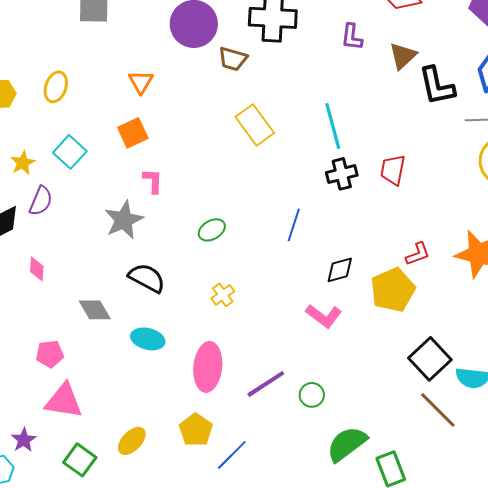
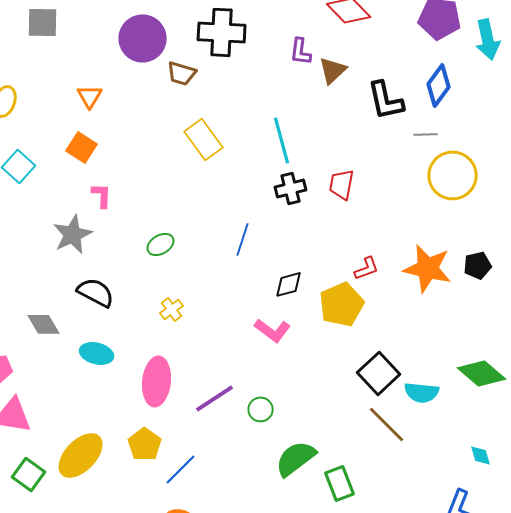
brown triangle: (403, 56) -> (333, 70), moved
orange square: (133, 133) -> (82, 147), turned -32
yellow ellipse: (132, 441) -> (81, 455), size x1.6

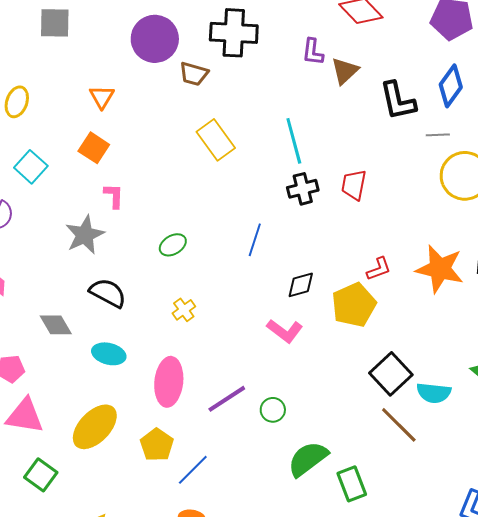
yellow ellipse: (81, 455) -> (95, 427), moved

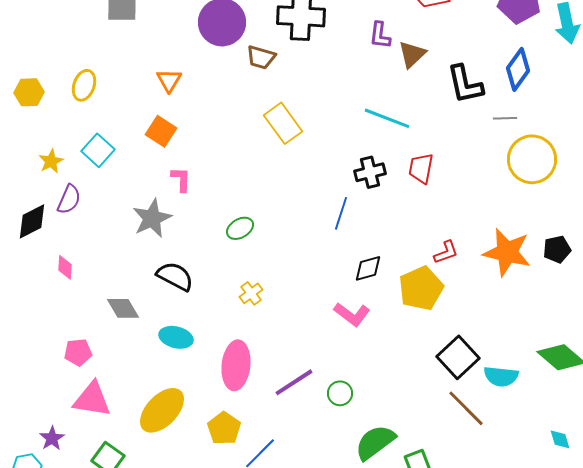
cyan line: (294, 141) -> (387, 118), moved, turned -54
blue line: (255, 240) -> (341, 213), moved

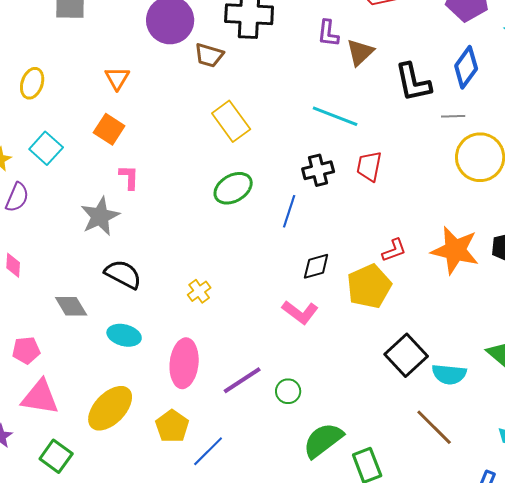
green ellipse: (240, 228) -> (233, 188), moved, size x1.4
brown line: (466, 408) -> (434, 427), moved

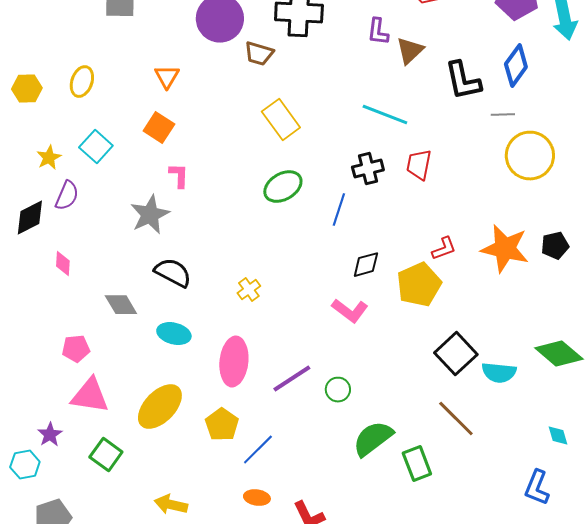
brown line: (434, 427) -> (456, 419), moved

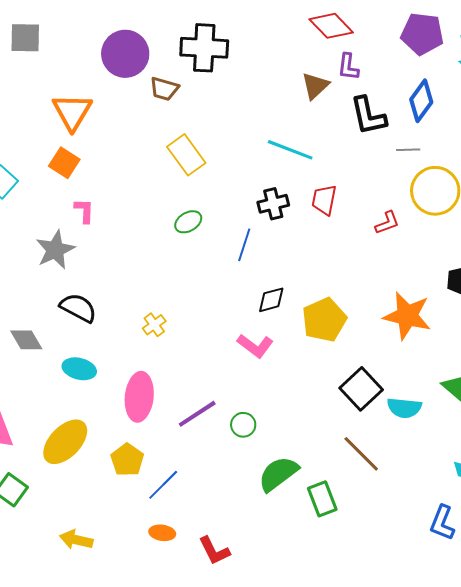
purple L-shape: (378, 32) -> (348, 67), moved
orange triangle: (167, 77) -> (72, 112), size x1.6
green ellipse: (283, 187) -> (188, 222), size x0.7
red L-shape: (444, 249) -> (387, 223), moved
orange star: (505, 249) -> (407, 316), moved

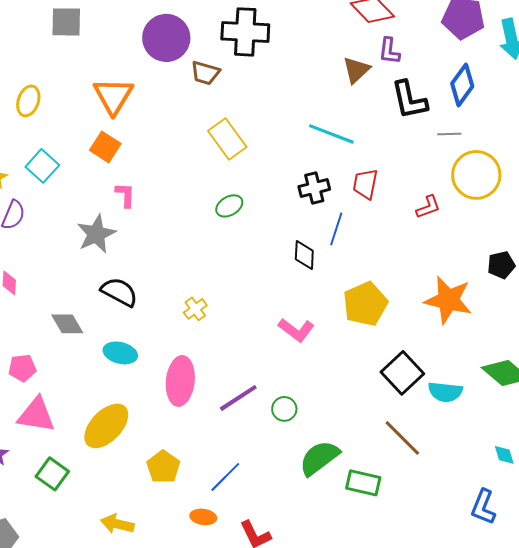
blue line: (244, 245) -> (336, 229), moved
black diamond: (271, 300) -> (304, 255), moved, turned -72
yellow pentagon: (127, 460) -> (163, 467), moved
blue line: (163, 485) -> (225, 477), moved
green rectangle: (322, 499) -> (363, 483), turned -56

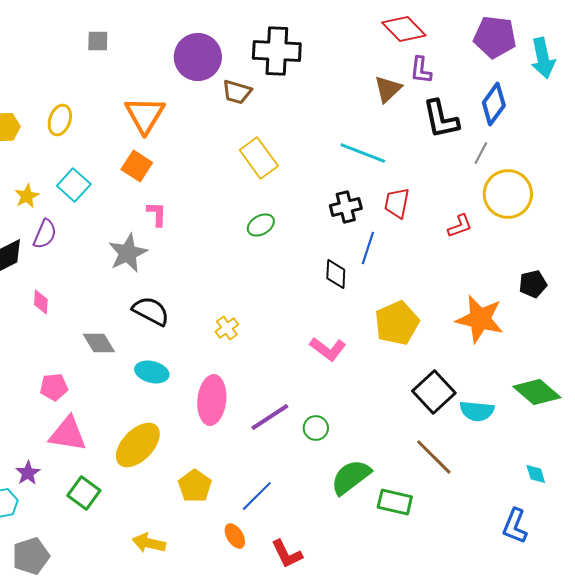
gray square: (66, 22) -> (98, 41), size x0.7
gray line: (449, 134) -> (481, 153), turned -60
orange ellipse: (203, 517) -> (235, 536), turned 50

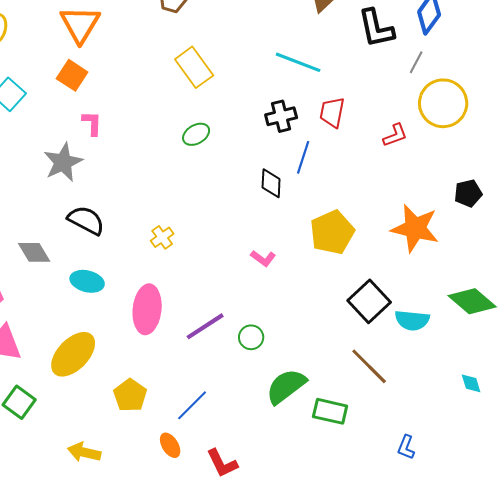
pink L-shape: (328, 349) -> (263, 258), size x0.7
blue L-shape: (515, 526) -> (406, 447), moved, size x0.7

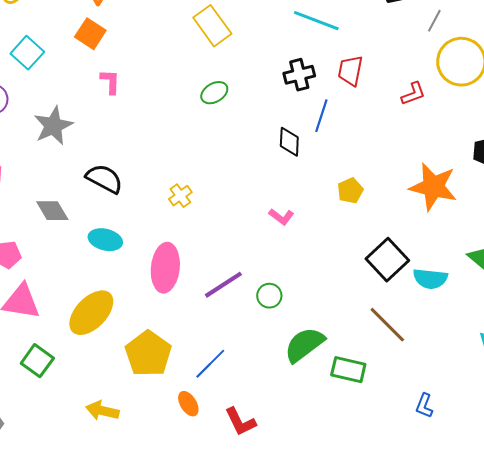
gray star: (63, 162) -> (53, 126), moved
yellow pentagon: (332, 232) -> (350, 191), size x0.6
yellow pentagon: (130, 395) -> (148, 354), size x1.4

